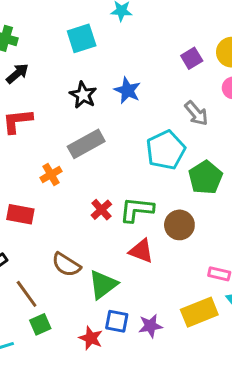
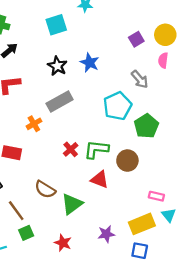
blue square: (117, 321) -> (140, 251), moved

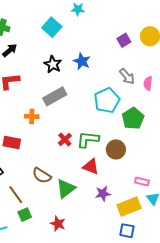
cyan square: (56, 25) -> (52, 27), turned -30
pink semicircle: (163, 60) -> (148, 83), moved
orange cross: (34, 124) -> (32, 116), turned 32
purple star: (106, 234) -> (103, 194), moved

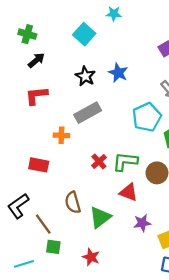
brown semicircle: (42, 176) -> (73, 202), turned 42
green square: (25, 215) -> (53, 247), turned 32

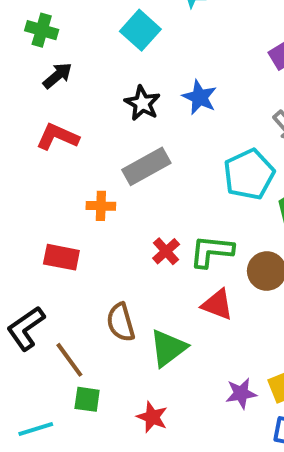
red L-shape: (36, 96) -> (57, 137), turned 30
purple star: (142, 223) -> (241, 393), moved

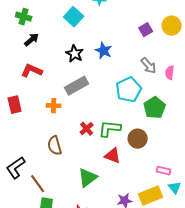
red rectangle: (61, 257) -> (15, 105), moved, turned 66
brown semicircle: (121, 322) -> (55, 146), moved

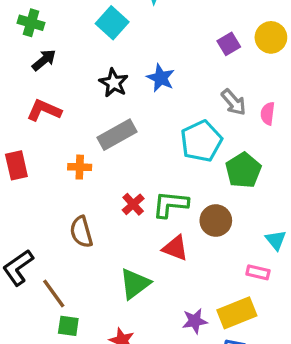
cyan triangle: (175, 188) -> (276, 240), moved

